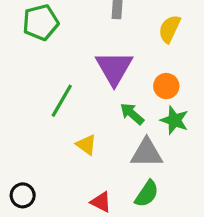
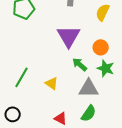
green line: (62, 101) -> (22, 77), moved

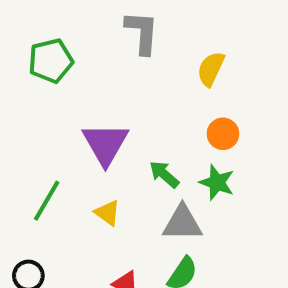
purple triangle: (69, 36) -> (105, 144), moved
orange circle: (101, 47) -> (223, 134), moved

